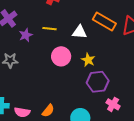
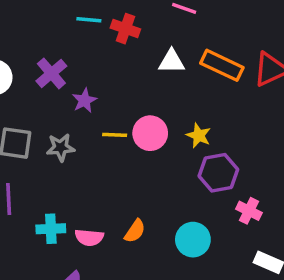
yellow line: (50, 29) -> (115, 135), moved
white triangle: (80, 32) -> (172, 61), moved

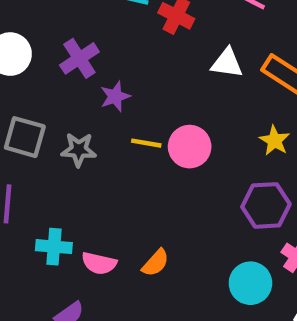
yellow star: (199, 135) -> (275, 141), moved
cyan circle: (193, 240) -> (250, 283), moved

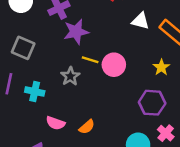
purple star: (115, 96) -> (76, 32), size x1.5
gray star: (79, 150) -> (70, 76), moved, turned 30
cyan cross: (54, 247) -> (35, 91), moved

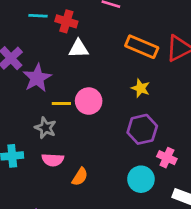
white triangle: (140, 21) -> (78, 49), moved
pink semicircle: (55, 123) -> (53, 160), moved

